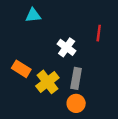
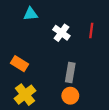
white cross: (67, 47) -> (61, 33), moved
yellow cross: (47, 82) -> (25, 95), moved

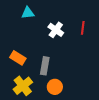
gray rectangle: (70, 72) -> (45, 66), moved
orange circle: (70, 96) -> (55, 87), moved

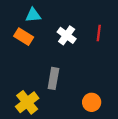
orange rectangle: (18, 58) -> (24, 37), moved
orange circle: (55, 87) -> (92, 102), moved

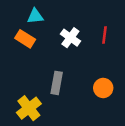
orange circle: (92, 102) -> (103, 88), moved

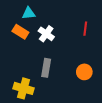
white cross: (70, 38) -> (46, 34), moved
yellow cross: (29, 108) -> (24, 88), turned -36

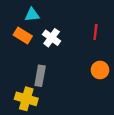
gray rectangle: (46, 68) -> (40, 76), moved
orange circle: (84, 72) -> (100, 70), moved

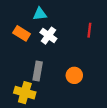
cyan triangle: (32, 15) -> (40, 14), moved
orange circle: (100, 70) -> (74, 75), moved

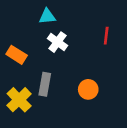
orange rectangle: (22, 33) -> (17, 55), moved
yellow cross: (25, 93) -> (19, 100), moved, turned 30

